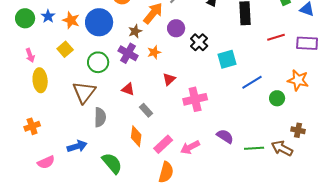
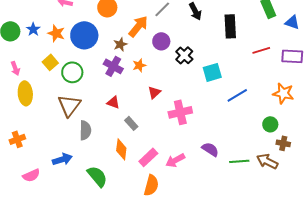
green circle: (98, 62) -> (72, 72), moved
green circle: (277, 98) -> (270, 124), moved

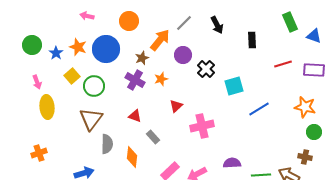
black rectangle: (230, 26) -> (252, 40), size x0.7
blue star: (33, 29) -> (56, 53), moved
green circle: (270, 124) -> (314, 132), moved
orange diamond: (121, 149) -> (132, 157), moved
purple semicircle: (210, 149) -> (232, 163), turned -36

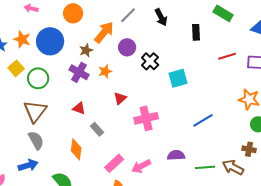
green rectangle: (290, 22) -> (223, 13), moved, turned -36
blue line: (259, 109) -> (203, 120), moved
gray semicircle: (107, 144) -> (36, 140), moved, turned -30

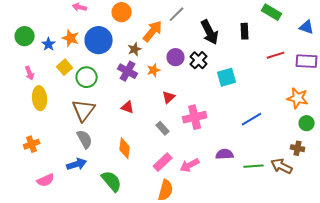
black arrow: (161, 17) -> (210, 32), moved, size x1.4
purple circle: (127, 47) -> (176, 57), moved
gray rectangle: (97, 129) -> (163, 128), moved

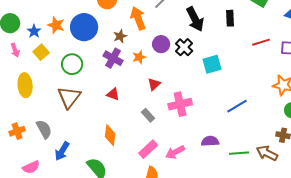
orange arrow: (153, 31) -> (138, 18), turned -60
yellow square: (65, 67) -> (41, 52), moved
pink arrow: (30, 73) -> (15, 50), moved
gray semicircle: (85, 139) -> (44, 129), moved
blue arrow: (77, 164) -> (62, 151), turned 138

